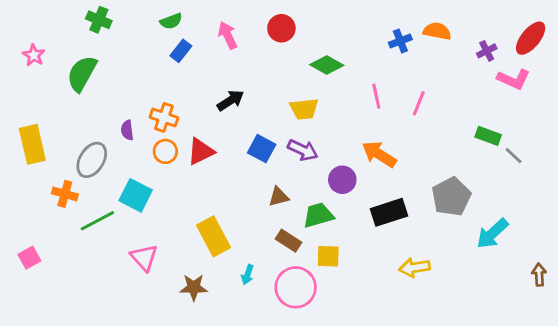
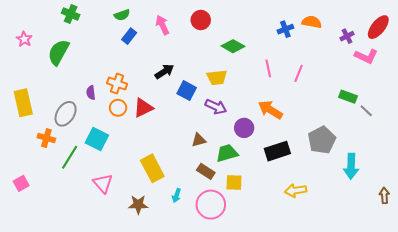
blue square: (262, 149) -> (187, 91), moved
green line: (97, 221) -> (70, 157), turned -30
cyan arrow: (492, 234) -> (351, 166), turned -45

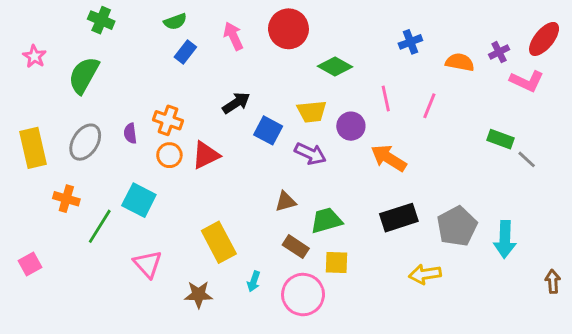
red circle: (201, 20) -> (288, 29), size x1.4
orange semicircle: (312, 22) -> (460, 62), moved
gray ellipse: (66, 114) -> (85, 142), moved
purple circle: (244, 128) -> (351, 126), moved
gray pentagon: (322, 140) -> (457, 226), moved

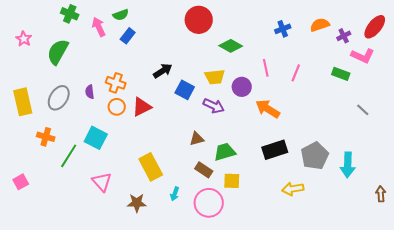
pink arrow: (233, 36) -> (99, 27), moved
orange semicircle: (460, 62) -> (320, 25), moved, turned -30
green rectangle: (500, 139) -> (341, 74), moved

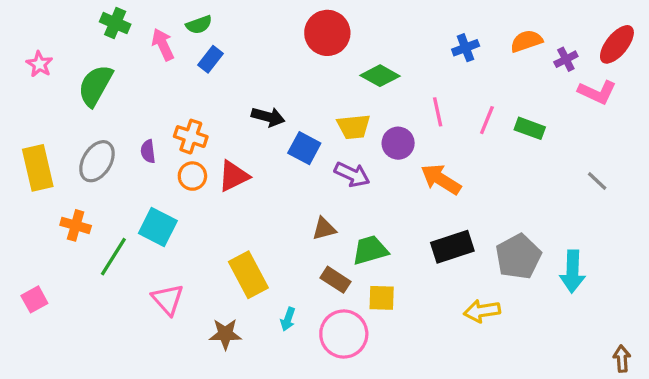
black arrow: (163, 71) -> (268, 117), turned 48
green rectangle: (341, 74) -> (530, 128), moved
brown arrow: (381, 194) -> (622, 359), moved

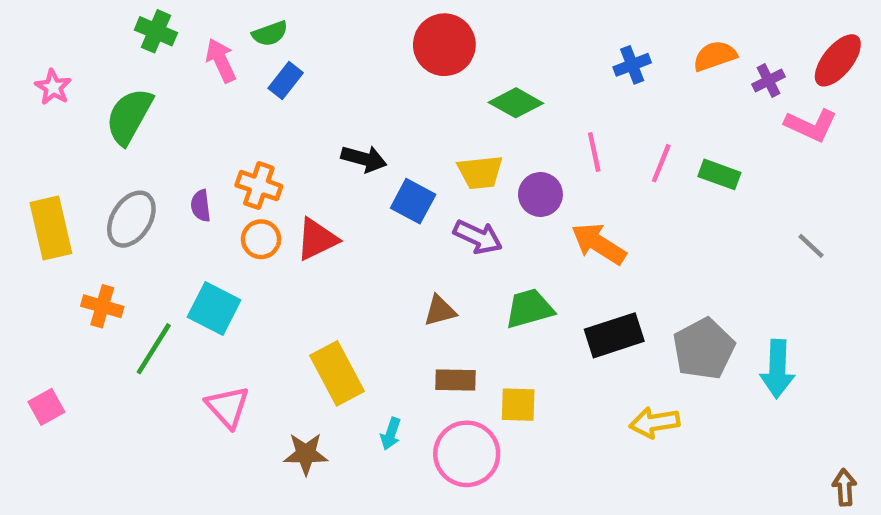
green trapezoid: (370, 250) -> (529, 309), moved
brown rectangle: (336, 280) -> (456, 380), turned -32

